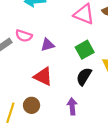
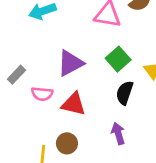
pink semicircle: (24, 36) -> (42, 94), moved
purple triangle: (48, 45) -> (70, 63), size x1.5

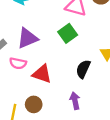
green square: (118, 59) -> (68, 33), moved
purple triangle: (70, 63) -> (27, 38), moved

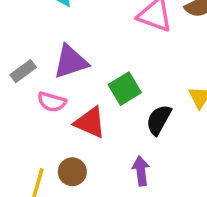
green square: (68, 33) -> (125, 89), moved

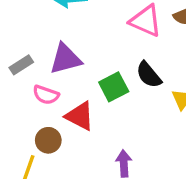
black semicircle: (159, 120) -> (149, 75), moved, turned -72
brown circle: (72, 172) -> (48, 140), moved

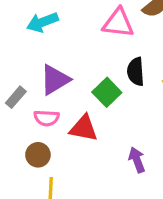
black semicircle: (149, 75) -> (136, 72), turned 52
brown circle: (48, 140) -> (38, 155), moved

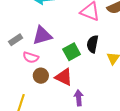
red triangle: (84, 128) -> (64, 77), moved
brown circle: (38, 155) -> (41, 76), moved

